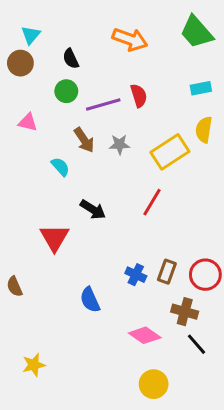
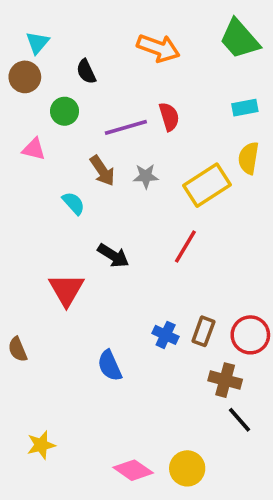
green circle: (66, 91) -> (65, 111), moved
pink diamond: (145, 335) -> (133, 470), moved

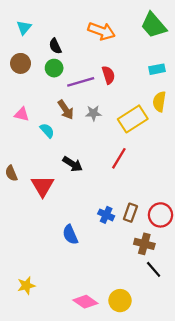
brown circle: (25, 77) -> (21, 63), moved
green circle: (65, 111) -> (54, 68), moved
pink triangle: (34, 149) -> (22, 114), moved
brown semicircle: (18, 349) -> (11, 173), moved

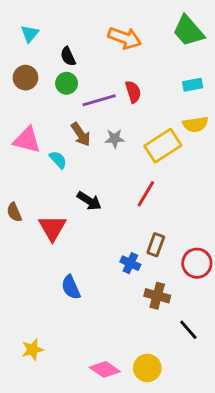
yellow semicircle: (159, 102) -> (195, 124), turned -108
pink triangle: (22, 114) -> (27, 140), size x1.5
brown rectangle: (130, 213) -> (156, 245), moved
blue semicircle: (70, 235) -> (71, 287), moved
brown cross: (144, 244) -> (157, 296), moved

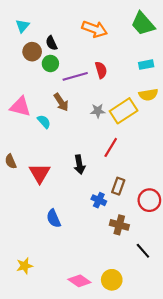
brown circle: (25, 78) -> (32, 52), moved
gray star: (115, 139) -> (98, 111), moved
black arrow: (89, 201) -> (79, 165), moved, turned 48

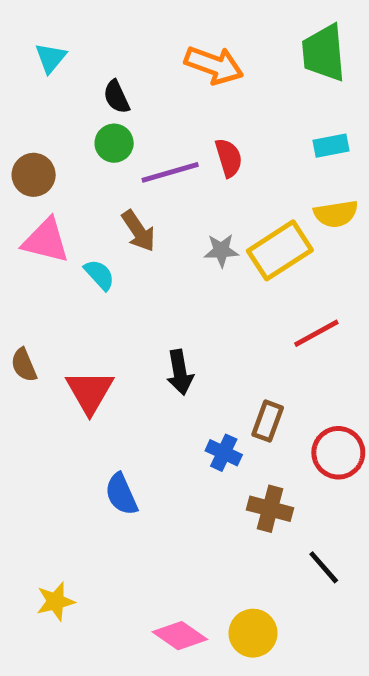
green trapezoid: (143, 24) -> (324, 53), turned 36
brown circle: (32, 52) -> (34, 175), moved
red line: (111, 147) -> (316, 333), moved, turned 30

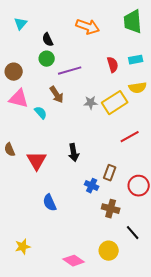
red semicircle: (229, 158) -> (113, 65), moved
yellow circle: (253, 633) -> (109, 251), moved

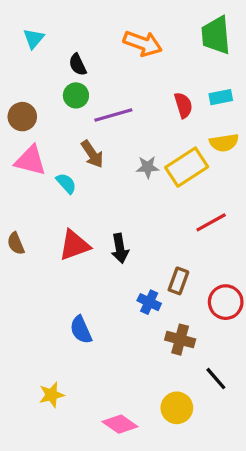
red triangle: (37, 161) -> (74, 245), moved, turned 40
yellow star: (23, 247) -> (52, 395), moved

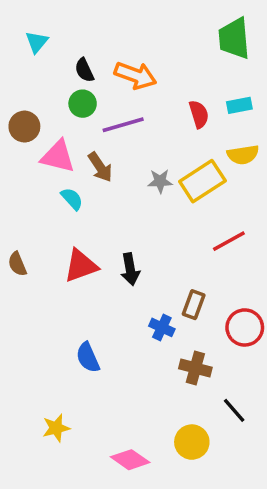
orange arrow: (143, 43) -> (135, 75), moved
pink triangle: (30, 161) -> (58, 156), moved

